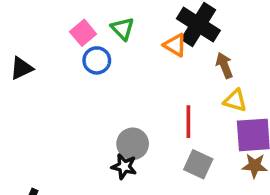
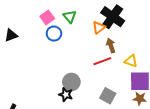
orange triangle: (175, 45) -> (99, 28), turned 48
brown arrow: (224, 65) -> (111, 45), moved
red line: (188, 122) -> (102, 61), moved, turned 66

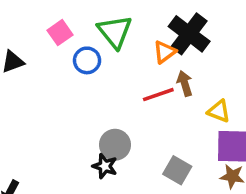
green triangle: (70, 16) -> (115, 32), size x1.5
pink square: (47, 17) -> (60, 33), moved
red line: (102, 61) -> (158, 95), moved

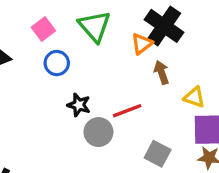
blue circle: (87, 60) -> (57, 63), moved
red line: (158, 95) -> (127, 111), moved
black star: (105, 166) -> (79, 105), moved

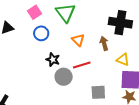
black cross: (164, 26) -> (120, 23), moved, turned -30
orange triangle: (142, 44) -> (78, 40), moved, turned -40
gray square: (158, 154) -> (98, 92), turned -35

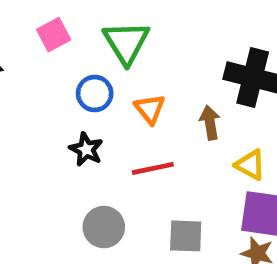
blue circle: (41, 33) -> (95, 93), moved
gray circle: (64, 77) -> (104, 227), moved

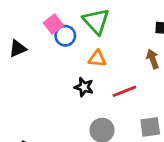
blue circle: (95, 93) -> (65, 36), moved
orange triangle: (150, 109) -> (97, 59), moved, turned -36

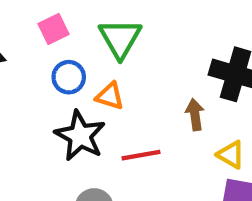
blue circle: (65, 36) -> (69, 77), moved
black star: (84, 87) -> (80, 136), size x1.6

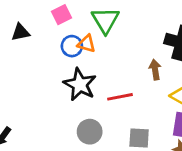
orange triangle: (110, 96) -> (87, 44), moved

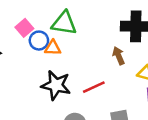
green triangle: (105, 20) -> (64, 23), turned -36
blue circle: (72, 46) -> (39, 41), moved

